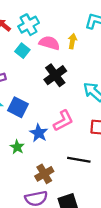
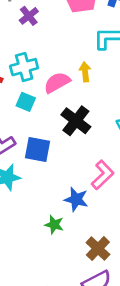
cyan cross: (29, 25) -> (24, 67), turned 30
pink semicircle: (49, 43) -> (57, 82), turned -30
blue square: (18, 107) -> (37, 150), moved

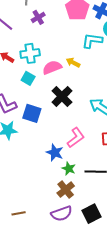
yellow arrow: (85, 72) -> (73, 63), turned -64
green star: (54, 225) -> (69, 169), moved

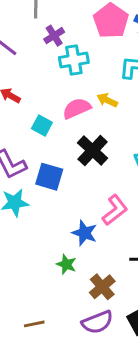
cyan cross: (30, 53) -> (74, 60), moved
green star: (69, 169) -> (66, 264), moved

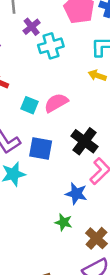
yellow arrow: (107, 100) -> (97, 75), moved
pink semicircle: (77, 108) -> (56, 103), moved
black cross: (93, 151) -> (84, 141), moved

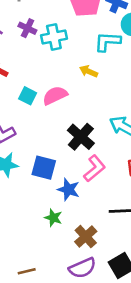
purple cross: (32, 27) -> (27, 28), moved, turned -30
yellow arrow: (97, 75) -> (89, 71), moved
blue square: (41, 149) -> (44, 168), moved

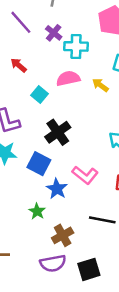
pink semicircle: (55, 95) -> (68, 78), moved
black cross: (81, 137) -> (58, 132), moved
pink L-shape: (94, 168) -> (85, 175), turned 65

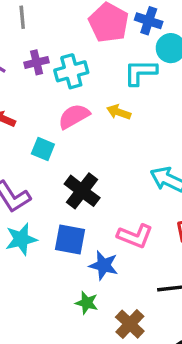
purple cross: (54, 33) -> (37, 62), turned -35

